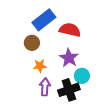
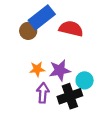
brown circle: (32, 43) -> (28, 31), moved
purple star: (69, 58) -> (60, 70), moved, turned 30

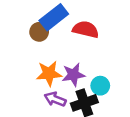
orange star: (37, 69) -> (49, 73), size x1.5
purple arrow: (43, 93) -> (55, 99), turned -72

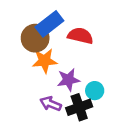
brown circle: (39, 32) -> (35, 38), size x1.5
orange star: (49, 73) -> (45, 61), moved

